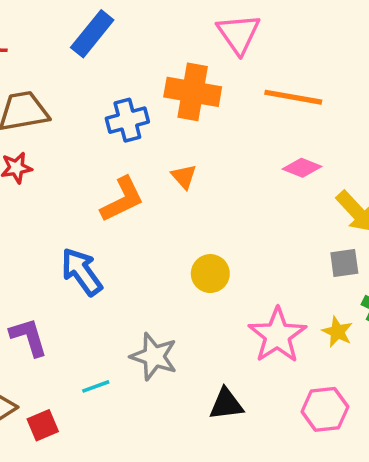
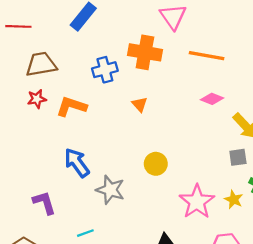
orange L-shape: (122, 199) -> (71, 106), moved, turned -136
gray star: (154, 356) -> (110, 190), moved

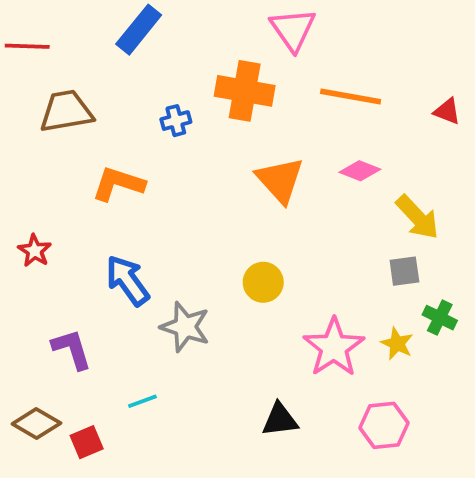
blue cross: (105, 70) -> (176, 121), size x0.7
red star: (37, 99) -> (35, 251), moved, turned -30
orange triangle: (140, 104) -> (280, 180), moved, size x1.8

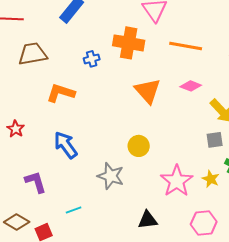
gray star: (185, 327) -> (111, 176), moved

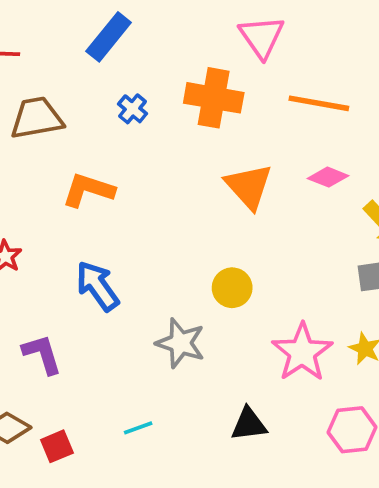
blue cross: (92, 59) -> (133, 109), moved, turned -35
cyan line: (74, 210) -> (138, 428), moved

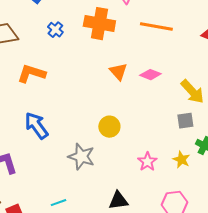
pink diamond: (328, 177) -> (150, 75), moved
orange triangle: (249, 186) -> (118, 72), size x0.7
pink star: (302, 352) -> (147, 162), size x0.6

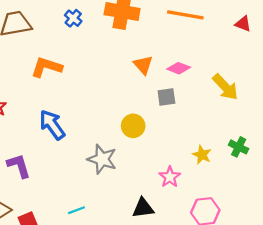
gray square: (185, 121) -> (166, 97), moved
yellow star: (181, 160) -> (202, 155), moved
pink star: (147, 162) -> (170, 177), moved

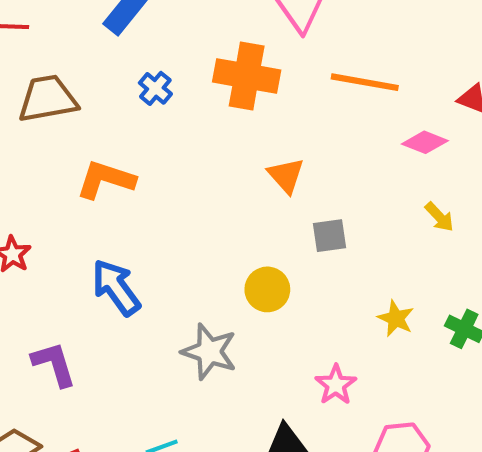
pink diamond: (179, 68) -> (425, 142), moved
yellow arrow: (225, 87) -> (439, 217), size x0.6
yellow star: (202, 155) -> (396, 318), moved

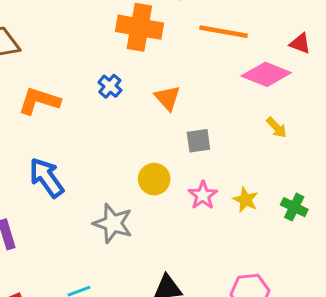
blue cross: (155, 88) -> (110, 86), moved
pink diamond: (425, 142) -> (266, 74), size x1.5
pink star: (336, 385) -> (203, 195), moved

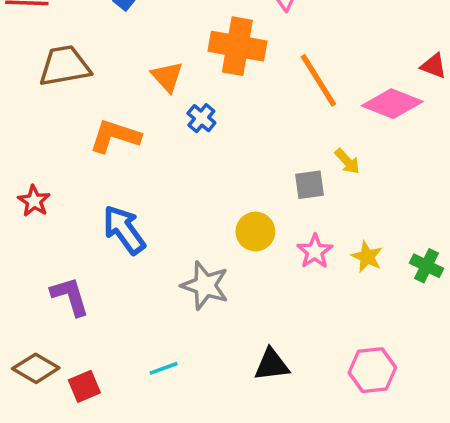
orange line: (223, 32) -> (318, 80), moved, turned 48
orange triangle: (167, 98) -> (167, 77), moved
yellow arrow: (277, 127) -> (347, 161), moved

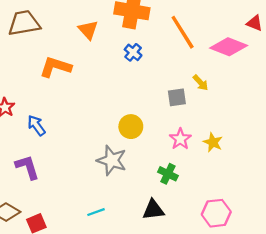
blue cross: (201, 118) -> (133, 52), moved
blue arrow: (124, 230) -> (36, 125), moved, size x0.7
yellow circle: (255, 232) -> (131, 127), moved
green cross: (426, 266) -> (168, 174), moved
cyan line: (164, 368) -> (96, 212), moved

